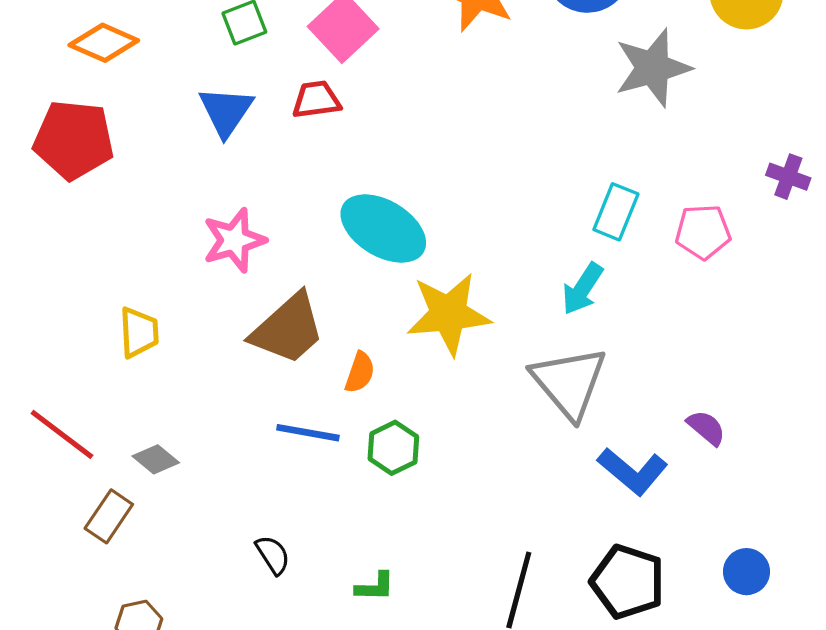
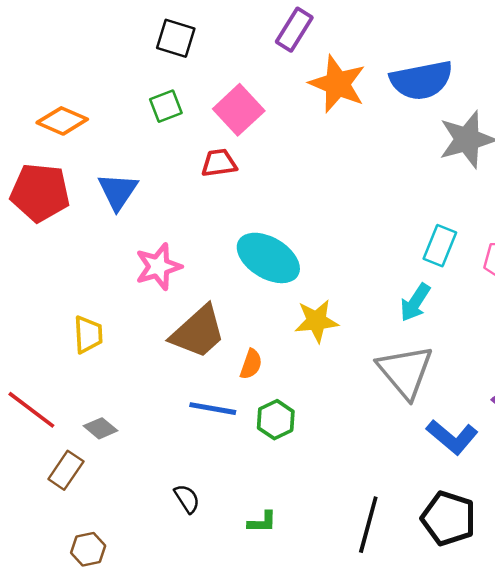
blue triangle: (226, 111) -> (118, 191), moved
yellow star: (449, 314) -> (316, 321), size x0.7

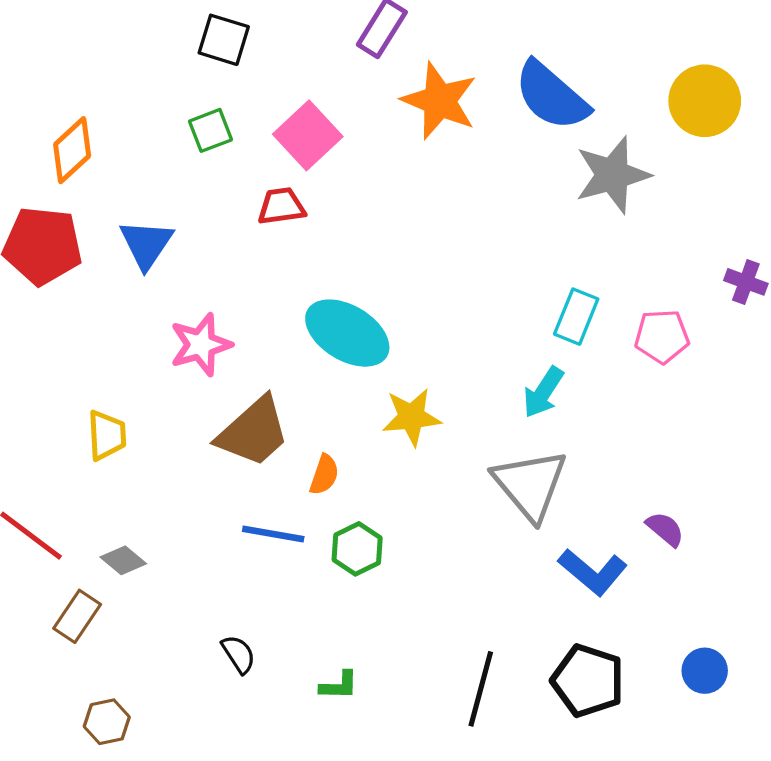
blue semicircle: (421, 80) -> (552, 96), turned 52
orange diamond: (62, 121) -> (72, 150), turned -66

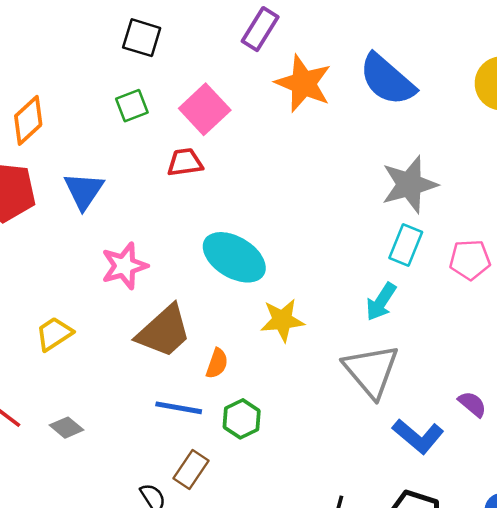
gray star: (612, 175) -> (409, 185), moved
yellow trapezoid: (107, 435) -> (54, 334), turned -120
brown rectangle: (77, 616) -> (191, 469), moved

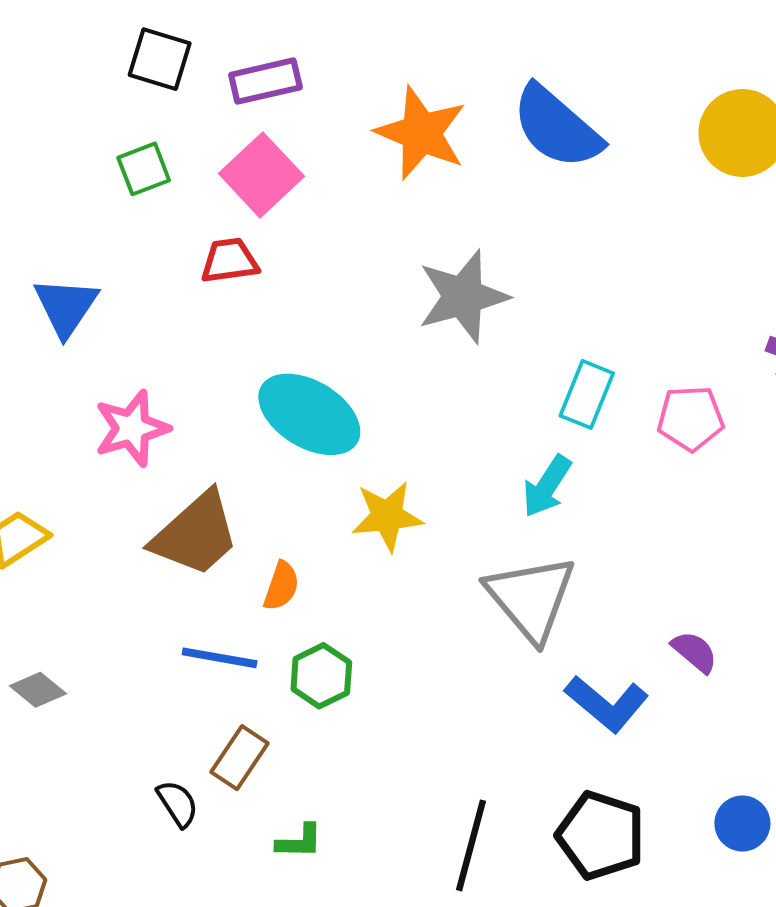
purple rectangle: (260, 29) -> (265, 81), moved, turned 45
gray star: (409, 185) -> (463, 297), moved

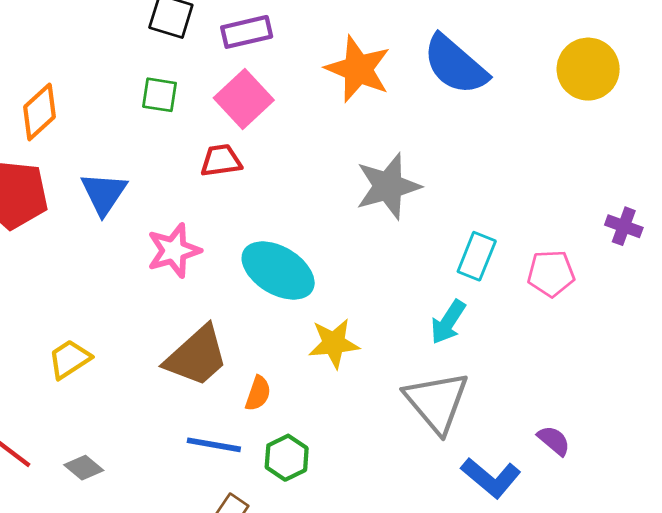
green square: (144, 169) -> (159, 95), turned 30
pink star: (132, 428) -> (174, 251), moved

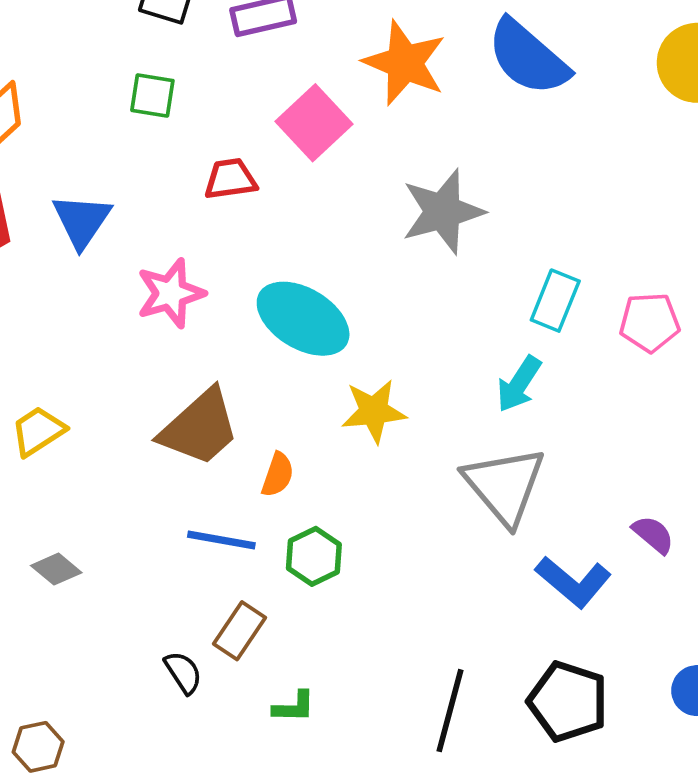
pink square: (244, 99) -> (314, 123), moved

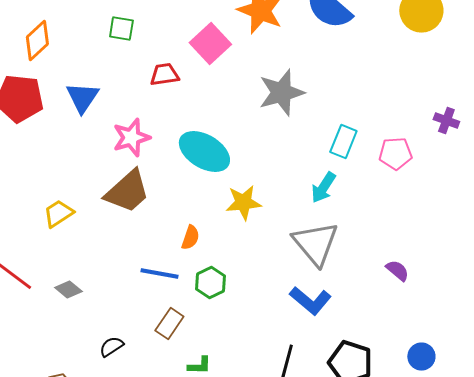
brown trapezoid: (200, 428) -> (127, 192), moved
blue L-shape: (573, 582) -> (310, 300), moved
black semicircle: (183, 672) -> (111, 346), moved, turned -90

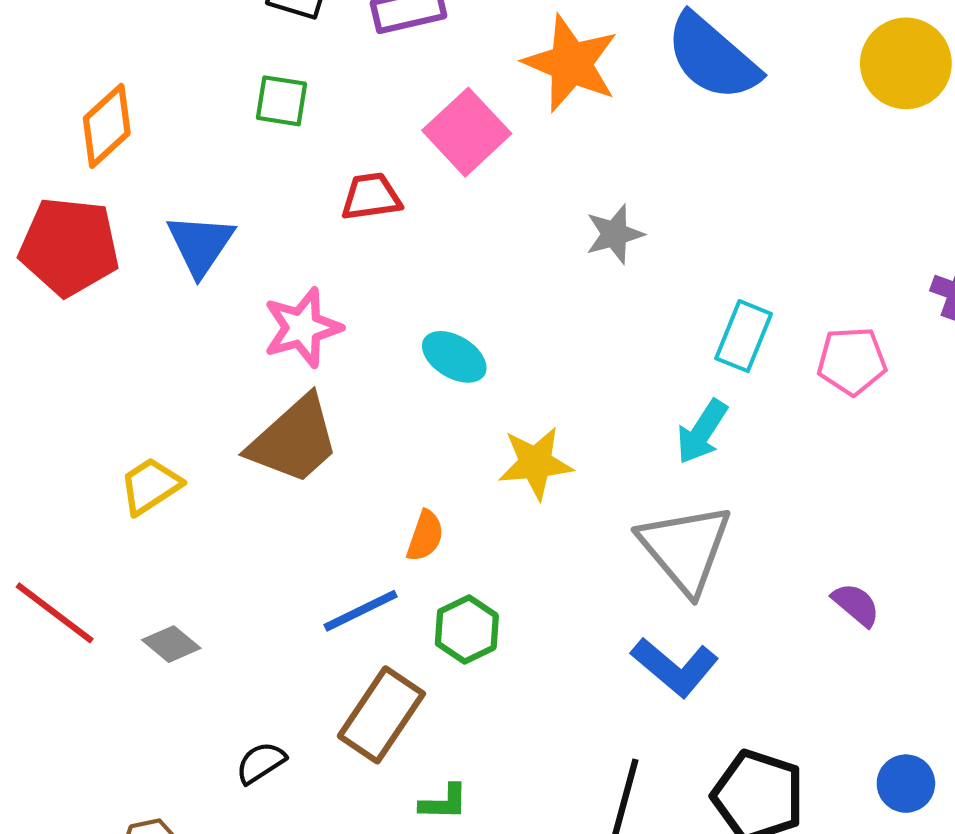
gray star: (281, 92) -> (615, 234), size x0.6
cyan ellipse: (204, 152) -> (454, 357), size x0.6
blue line: (159, 274) -> (361, 611), turned -36
brown rectangle: (169, 324) -> (381, 715), size x1.4

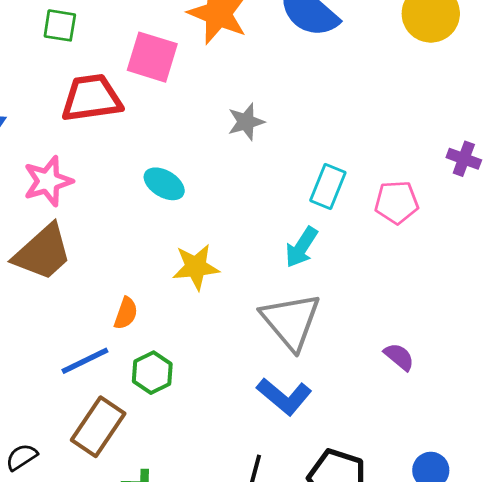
green square: (282, 101) -> (60, 25), moved
pink square: (467, 132) -> (152, 57), turned -30
red trapezoid: (371, 197) -> (92, 98), size x1.6
cyan ellipse: (454, 357) -> (164, 184), moved

